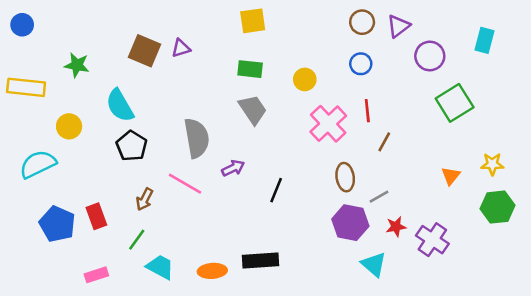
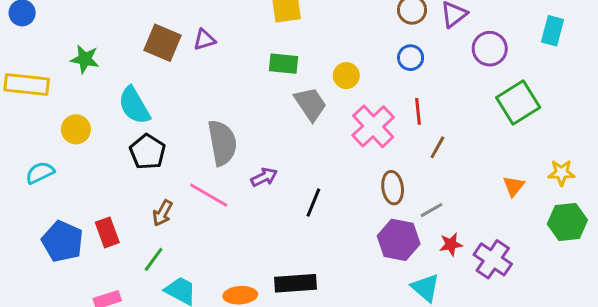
gray trapezoid: (253, 109) -> (310, 104), moved
cyan semicircle: (38, 164) -> (40, 173), size x0.7

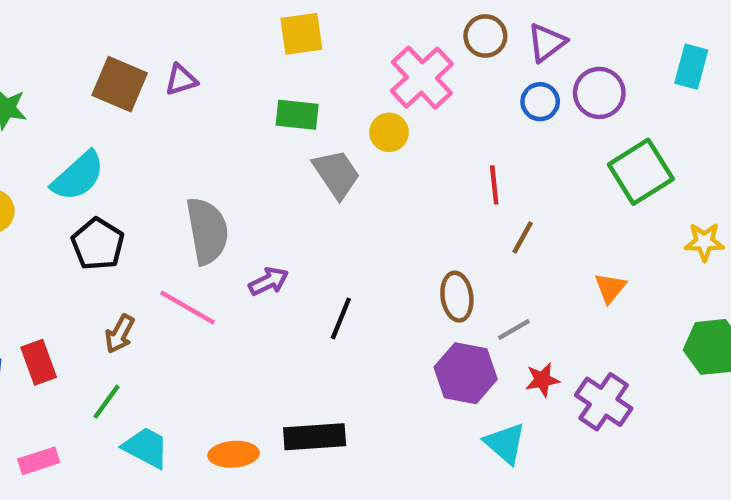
blue circle: (411, 58) -> (540, 102), moved
cyan semicircle: (134, 105) -> (78, 176), turned -102
pink cross: (373, 126) -> (422, 78), moved
yellow star: (561, 173) -> (704, 242), moved
orange triangle: (514, 186) -> (610, 288), moved

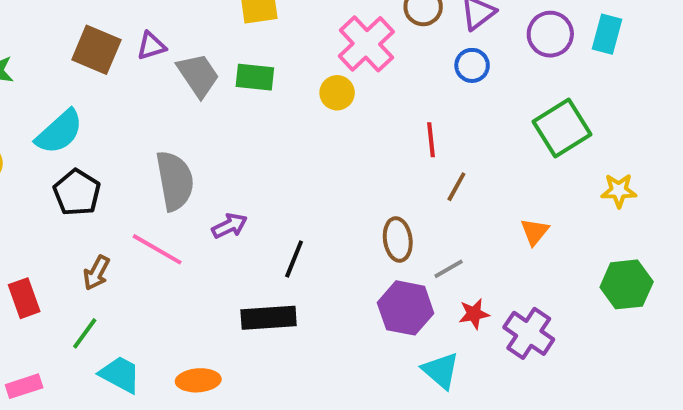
purple circle: (599, 93) -> (550, 34), moved
gray trapezoid: (336, 174) -> (198, 75), moved
black rectangle: (315, 437) -> (269, 318), moved

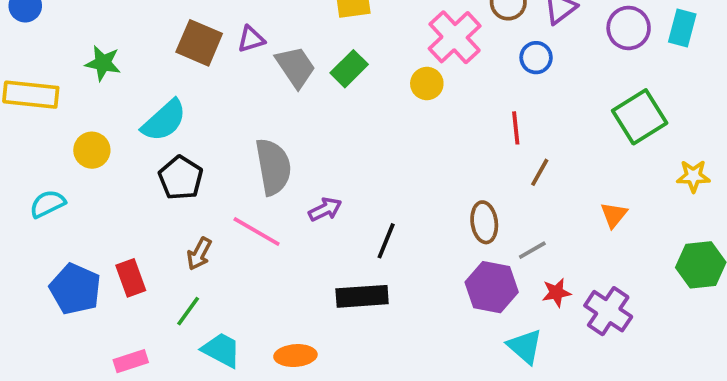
blue circle: (472, 65) -> (536, 58), moved
green rectangle: (255, 77) -> (349, 69), turned -51

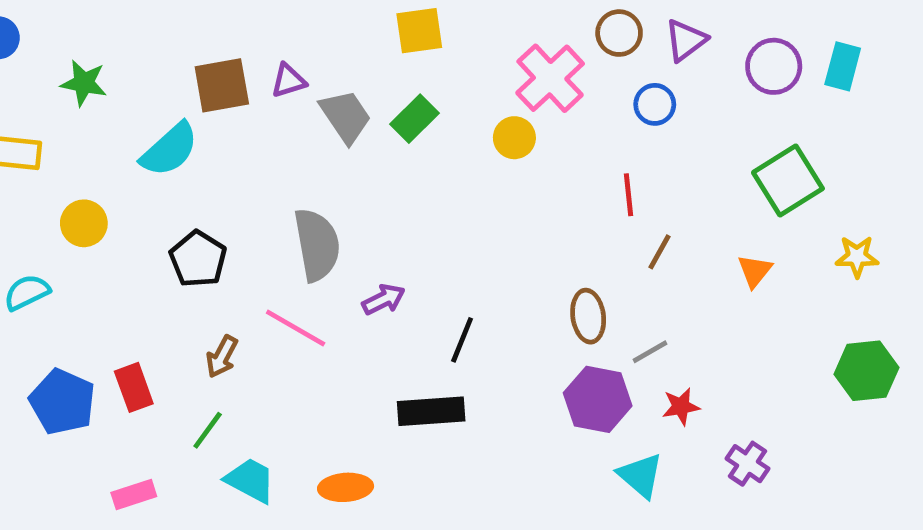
brown square: (199, 43) -> (222, 85), turned -33
green star: (103, 63) -> (84, 83), moved
cyan semicircle: (164, 121) -> (169, 150), moved
orange triangle: (614, 215) -> (755, 271), moved
purple cross: (608, 311) -> (748, 464), moved, size x0.7

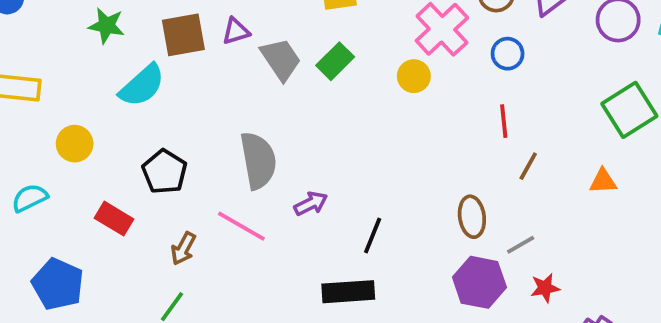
green star: (84, 83) -> (106, 26), moved
blue circle: (655, 104) -> (508, 54), moved
orange triangle: (755, 271) -> (603, 181), turned 48
red rectangle: (134, 387) -> (114, 219), moved, turned -39

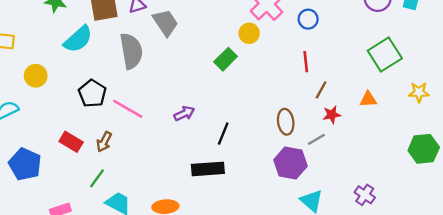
green rectangle: (335, 61) -> (226, 59), moved
gray semicircle: (258, 160) -> (131, 51), moved
red rectangle: (114, 219) -> (71, 142), moved
pink line: (241, 226) -> (128, 109), moved
red star: (545, 288) -> (332, 115), moved

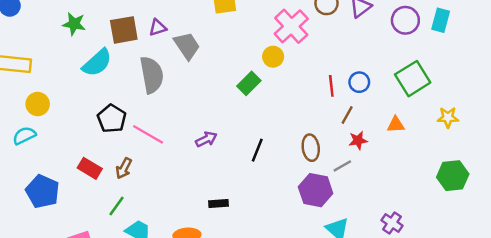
blue circle: (308, 19) -> (359, 82), moved
yellow circle: (36, 76) -> (38, 104), moved
black line: (223, 134) -> (257, 150), moved
black rectangle: (208, 169) -> (218, 204), moved, size x0.6

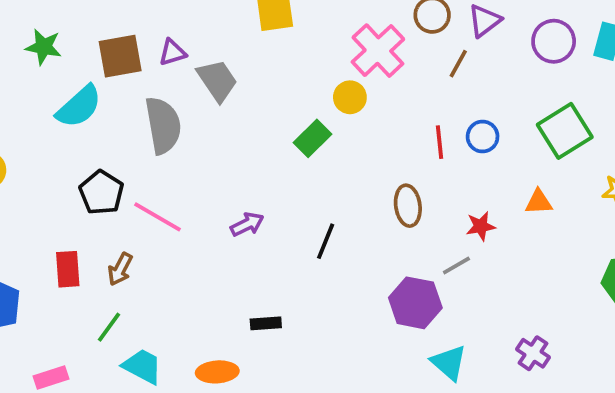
brown line: (347, 115) -> (458, 64), moved
brown ellipse: (311, 148) -> (408, 206), moved
red rectangle: (90, 168) -> (68, 269), turned 55

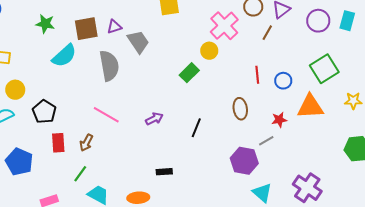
blue circle: (483, 137) -> (283, 81), moved
black pentagon: (101, 193) -> (44, 112), moved
orange triangle: (539, 202) -> (310, 107), size x1.8
purple cross: (533, 353) -> (307, 188), size x1.6

